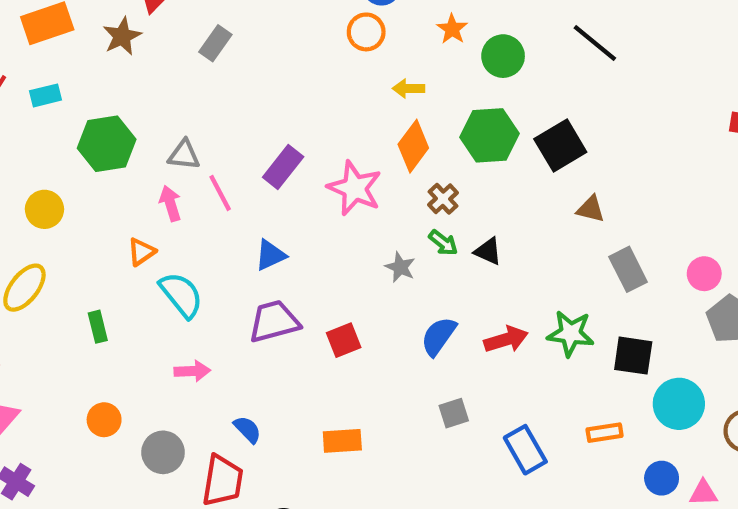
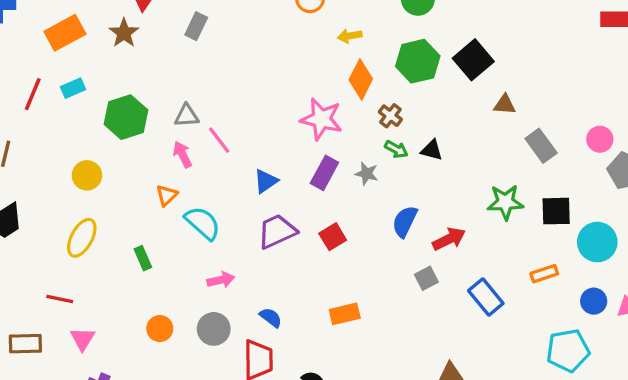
purple rectangle: (283, 167) -> (324, 173), moved
red arrow: (506, 339) -> (449, 239), moved
gray circle: (163, 452) -> (214, 329), moved

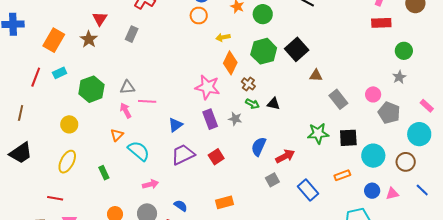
orange rectangle: (65, 33) -> (54, 40), turned -30
pink line: (219, 140) -> (147, 101), turned -48
purple rectangle: (324, 173) -> (210, 119), turned -48

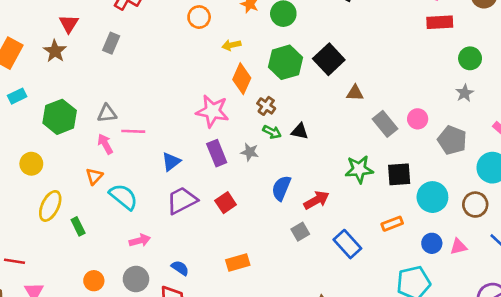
pink circle: (373, 94) -> (418, 119), moved
yellow ellipse: (67, 162) -> (50, 206), moved

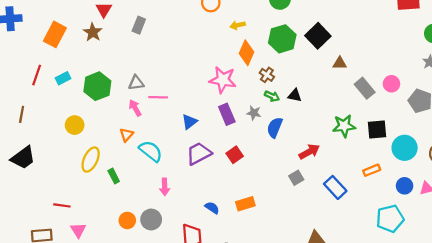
cyan rectangle: (17, 96) -> (63, 78), moved
blue semicircle: (281, 188) -> (275, 127), moved
pink arrow: (140, 240) -> (165, 187), turned 105
blue semicircle: (180, 268) -> (212, 208), moved
gray circle: (136, 279) -> (151, 219), moved

